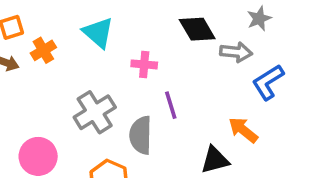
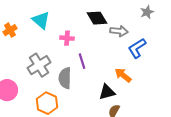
gray star: (259, 18) -> (147, 12), moved

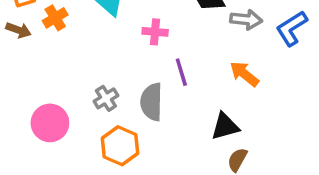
blue L-shape: (137, 48) -> (292, 28), moved
gray cross: (39, 65) -> (106, 98), moved, size x0.6
orange arrow: (123, 75) -> (244, 74), moved

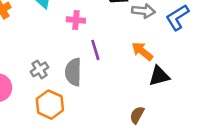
black triangle: (225, 126) -> (159, 76), moved

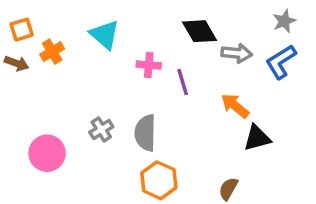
purple line: (95, 50) -> (183, 82), moved
orange hexagon: (50, 105) -> (159, 180), moved

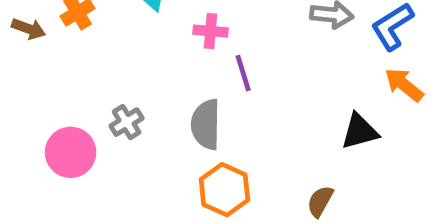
purple line: (183, 82) -> (243, 73), moved
orange arrow: (235, 106) -> (404, 85), moved
gray cross: (101, 129) -> (127, 122), moved

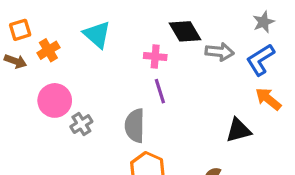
pink cross: (210, 31) -> (155, 57), moved
pink circle: (71, 152) -> (55, 100), moved

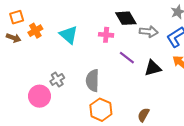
cyan triangle: (97, 35) -> (69, 35), moved
purple line: (160, 91) -> (127, 58), moved, turned -35
pink circle: (55, 100) -> (40, 96), moved
black triangle: (238, 130) -> (153, 68), moved

